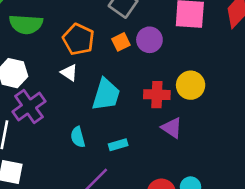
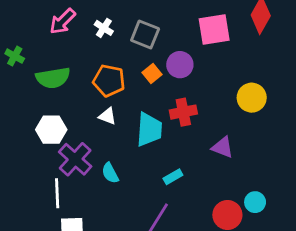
yellow circle: (191, 85) -> (252, 98), moved
red cross: (157, 95) -> (183, 112), moved
cyan semicircle: (78, 137) -> (110, 173), moved

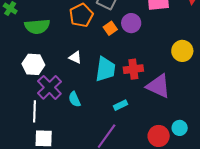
orange pentagon: (109, 81) -> (81, 15), moved, turned 30
red cross: (183, 112) -> (133, 69), moved
purple triangle: (223, 147) -> (158, 86), size x1.5

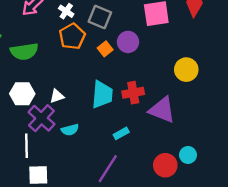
white triangle: (75, 57) -> (57, 96), moved, turned -40
cyan semicircle: (74, 99) -> (70, 130), turned -77

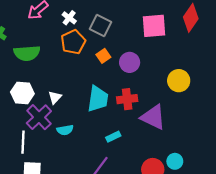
purple circle: (128, 42) -> (130, 62), moved
white triangle: (57, 96) -> (55, 97), turned -32

